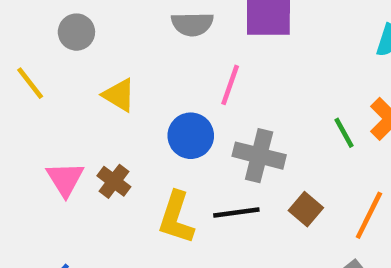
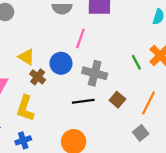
yellow triangle: (119, 95) -> (26, 57), moved
brown cross: (114, 181) -> (38, 77), moved
yellow L-shape: (176, 218) -> (25, 108), moved

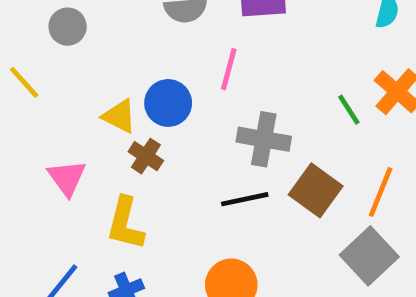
blue circle: (61, 63) -> (168, 103), moved
brown square: (117, 100) -> (316, 190), size x1.5
gray square: (141, 133) -> (369, 256), size x1.6

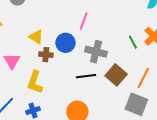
blue circle: (168, 103) -> (65, 43), moved
brown cross: (146, 156) -> (46, 55), turned -32
gray square: (369, 256) -> (136, 104), turned -30

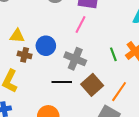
pink line: (84, 21) -> (81, 25), moved
yellow triangle: (36, 37) -> (17, 36), turned -35

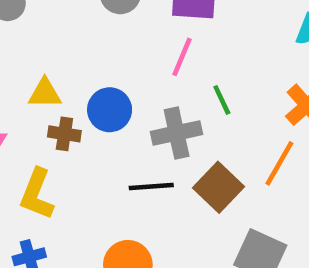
green line: (113, 54) -> (222, 100), moved
gray cross: (75, 59) -> (177, 133), turned -30
orange line: (119, 92) -> (279, 163), moved

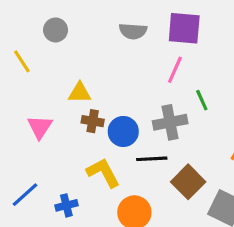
blue circle: (110, 110) -> (123, 131), moved
brown square: (218, 187) -> (188, 182), moved
yellow L-shape: (37, 194) -> (103, 173), moved, turned 129

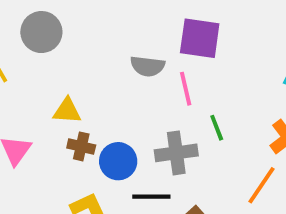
gray circle: (56, 30) -> (41, 32), size x1.4
gray semicircle: (133, 31) -> (147, 66), moved
pink line: (175, 70) -> (186, 89), turned -40

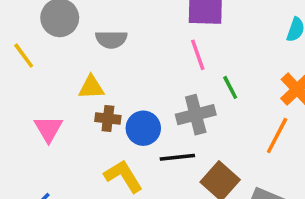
gray semicircle: (147, 66) -> (111, 39), moved

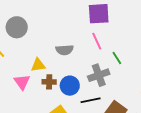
gray semicircle: (111, 39) -> (65, 50), moved
pink triangle: (48, 129) -> (22, 82), moved

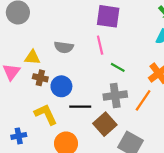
green line: (117, 58) -> (118, 67), turned -40
gray cross: (99, 75) -> (115, 96), moved

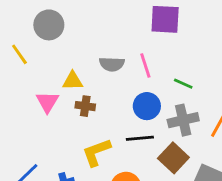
pink line: (100, 45) -> (145, 65), moved
blue circle: (61, 86) -> (147, 106), moved
yellow L-shape: (46, 114) -> (96, 152), turned -80

